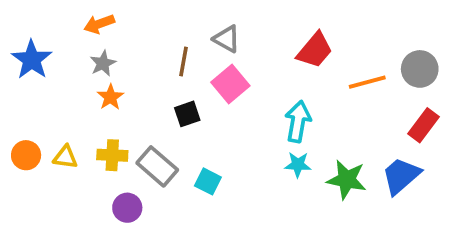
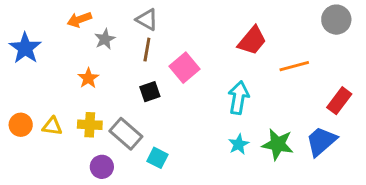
gray triangle: (227, 39) -> (147, 20), moved
gray star: (103, 63) -> (105, 39), moved
gray circle: (420, 69) -> (336, 20), moved
cyan star: (298, 165) -> (239, 144), moved, turned -30
cyan square: (208, 181) -> (157, 158), moved

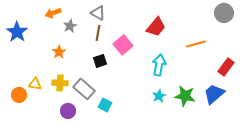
red trapezoid: (252, 41) -> (156, 27), moved
orange circle: (21, 125) -> (19, 95), moved

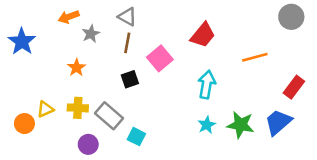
yellow triangle: (35, 84) -> (45, 109), turned -32

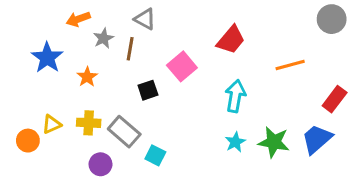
blue star: (22, 42) -> (47, 58), moved
brown line: (127, 43) -> (130, 49), moved

